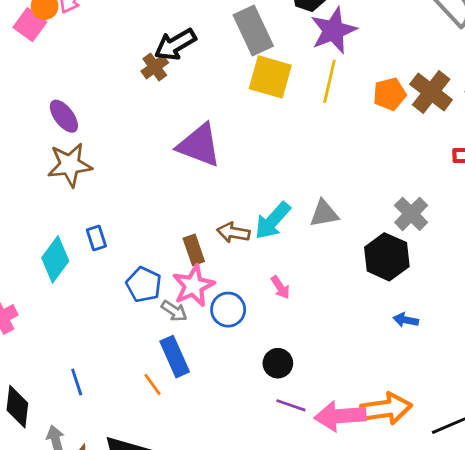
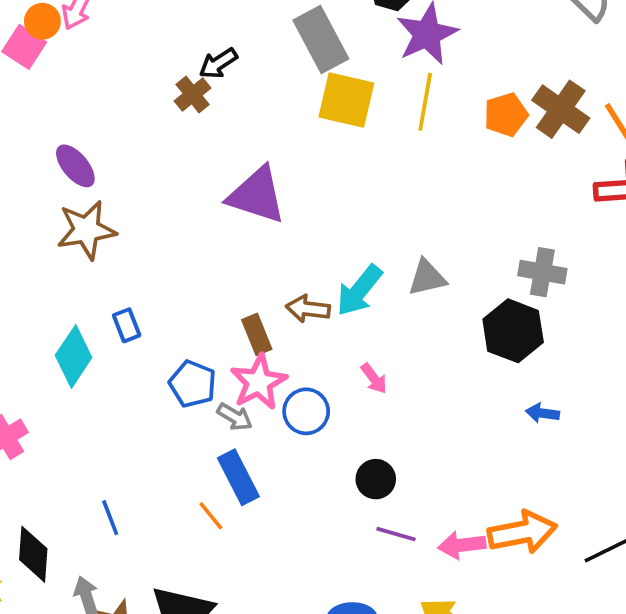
black arrow: (175, 44) -> (218, 63), size x0.7
gray cross: (411, 214) -> (542, 272), turned -32
pink arrow: (340, 416) -> (462, 545), size x0.7

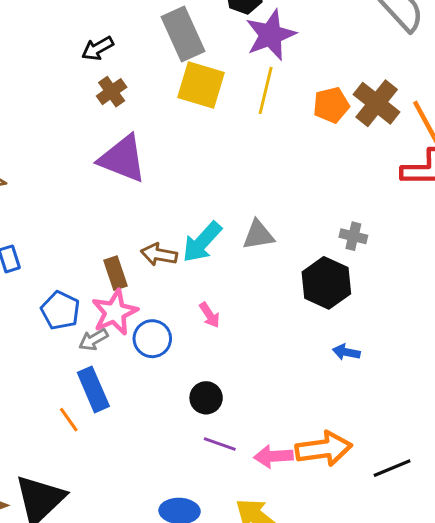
brown cross: (193, 94) -> (112, 92), moved
gray cross: (542, 272) -> (353, 236), size x0.7
gray arrow: (235, 417) -> (93, 340), turned 116

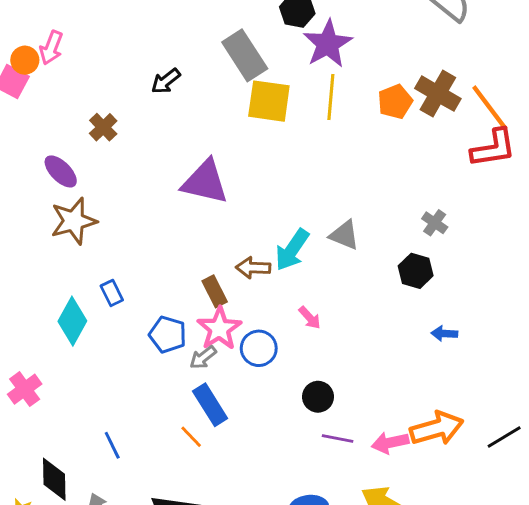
brown cross: (112, 92) -> (103, 127), moved
gray triangle: (258, 235) -> (344, 235), turned 40
gray cross: (353, 236) -> (435, 223), turned 30
black hexagon: (326, 283) -> (416, 271), size x0.7

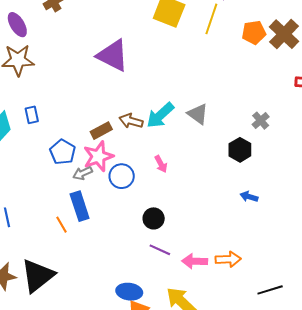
brown rectangle: (215, 291) -> (101, 131), turned 75
orange arrow: (437, 428) -> (228, 259), size x0.7
black line: (504, 437) -> (270, 290), moved

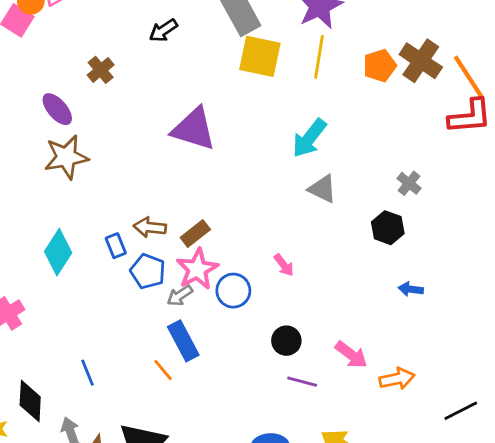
blue rectangle: (32, 115) -> (116, 246), moved
cyan arrow: (160, 115) -> (309, 138), moved
brown arrow: (131, 121) -> (150, 227), moved
pink arrow: (195, 261) -> (351, 355), moved, turned -135

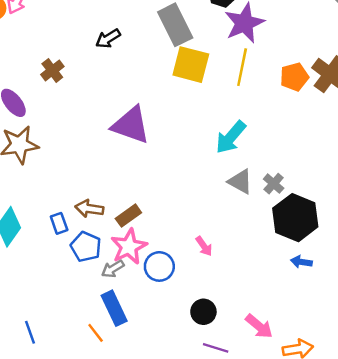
gray cross: (409, 183) -> (274, 184), moved
black hexagon: (388, 228) -> (295, 218), size x1.6
blue arrow: (411, 289) -> (301, 262), moved

